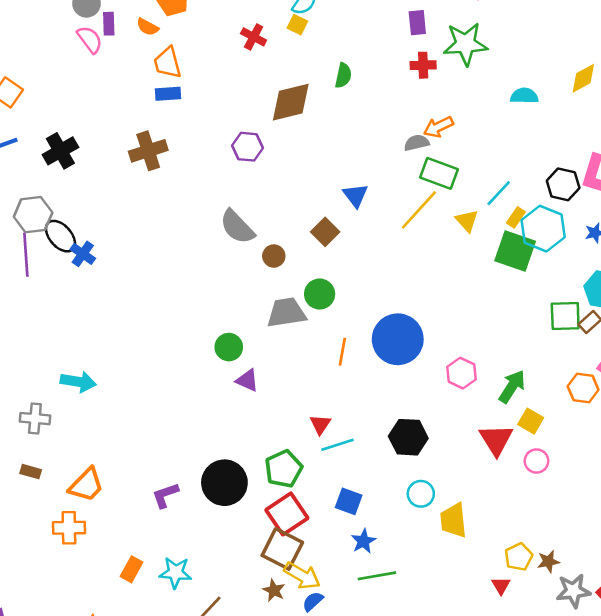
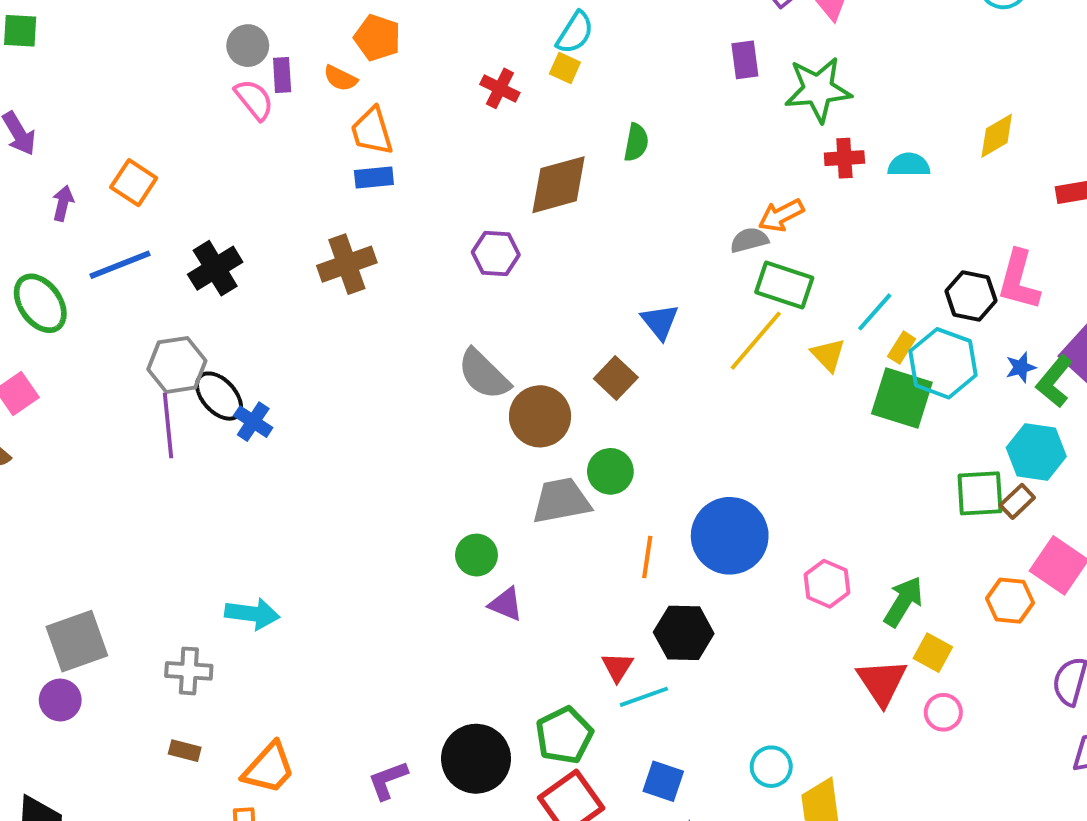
red cross: (423, 65) -> (844, 158), moved
brown circle: (274, 256) -> (540, 416), size x1.8
black hexagon: (408, 437) -> (684, 633), moved

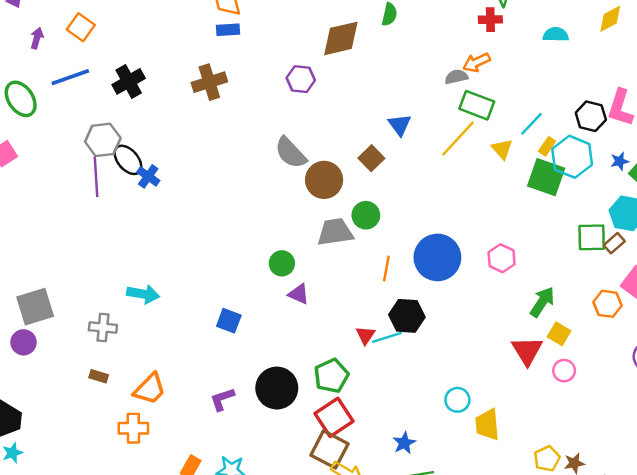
red cross: (844, 158) -> (490, 20), moved
pink hexagon: (827, 584) -> (502, 258), moved
cyan line: (644, 697) -> (387, 337), moved
blue square: (663, 781) -> (229, 321), moved

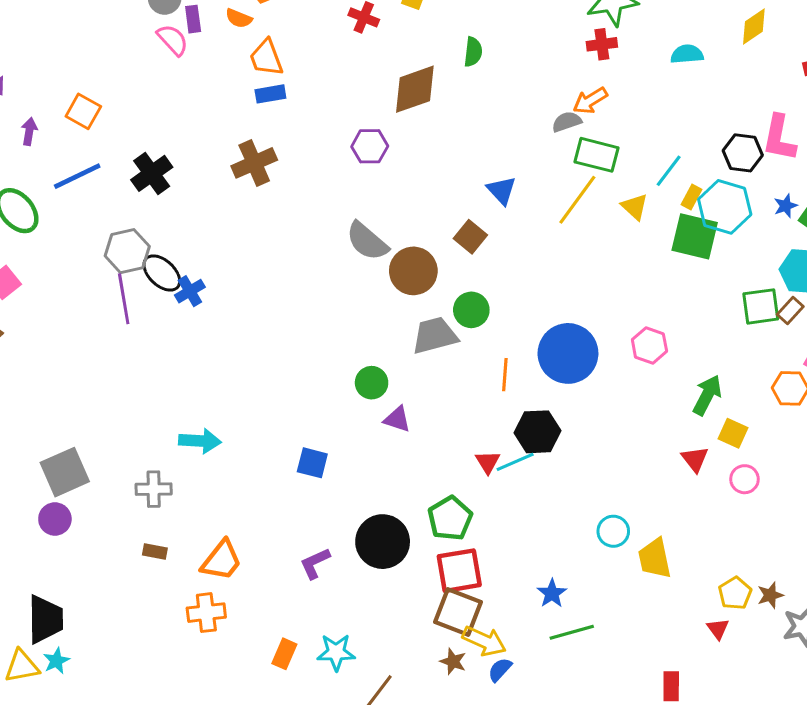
blue cross: (148, 176) -> (190, 291), turned 30
red triangle: (527, 351) -> (695, 459), size x0.7
red square: (334, 417) -> (459, 571), turned 30

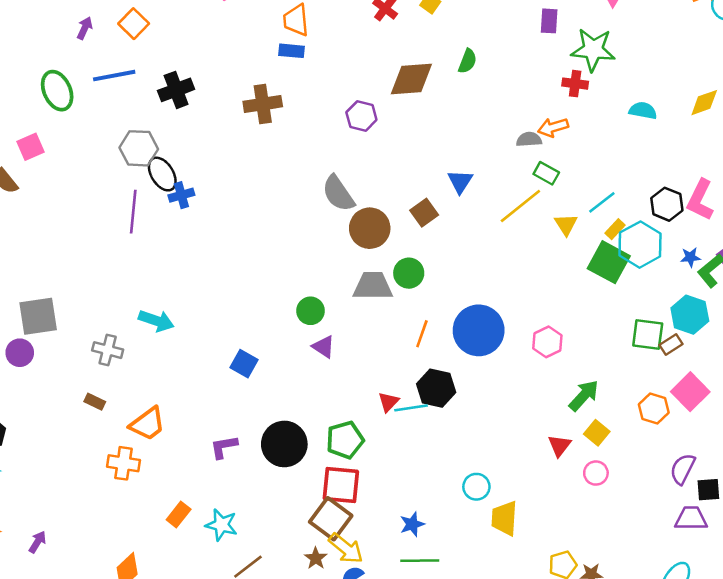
green rectangle: (597, 155) -> (546, 173), size x0.7
purple line: (124, 299) -> (133, 212), moved

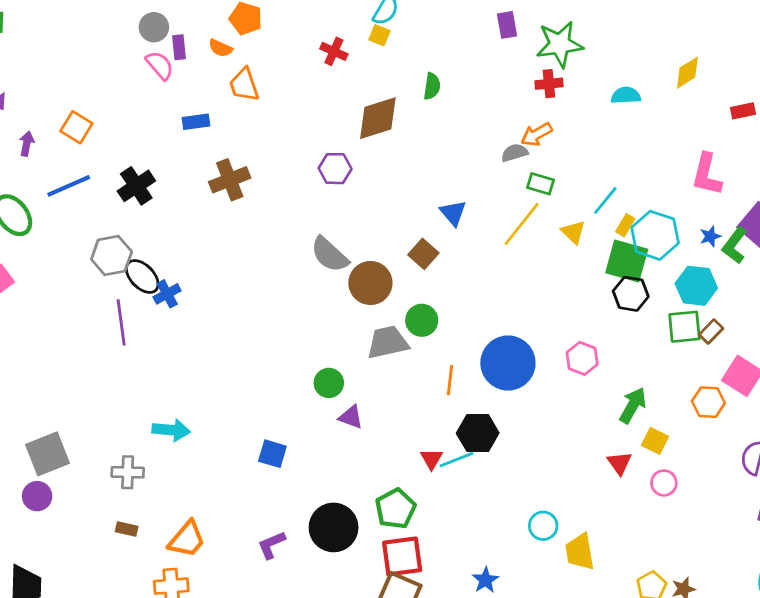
blue rectangle: (291, 51) -> (196, 122), moved
black hexagon: (667, 204) -> (631, 294), moved
cyan hexagon: (690, 315) -> (696, 286), moved

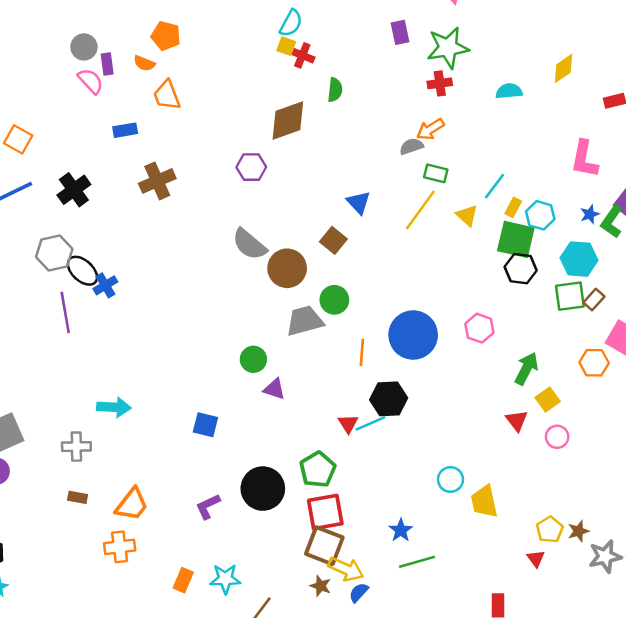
red cross: (334, 51) -> (302, 55), moved
cyan hexagon: (655, 235) -> (540, 215), size x0.7
yellow square: (655, 441) -> (548, 399), turned 30

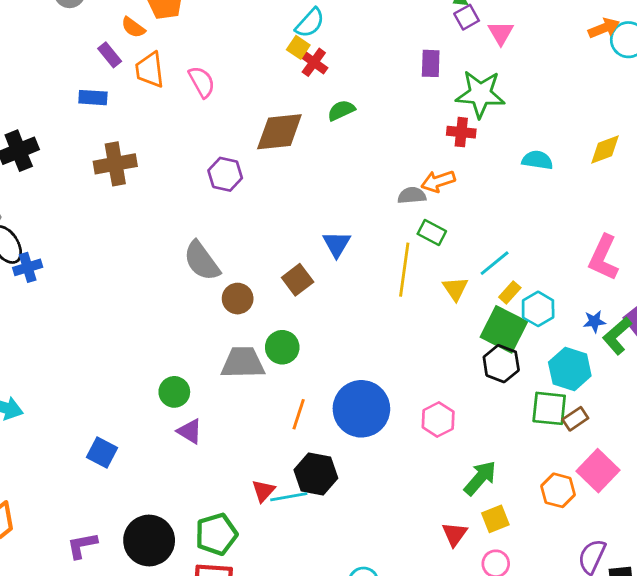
purple rectangle: (107, 64) -> (110, 55), moved, turned -45
pink semicircle: (91, 81) -> (202, 82), moved
green semicircle: (335, 90) -> (341, 110), turned -135
yellow line: (420, 210) -> (404, 270), turned -42
brown circle: (287, 268) -> (238, 299), size x0.7

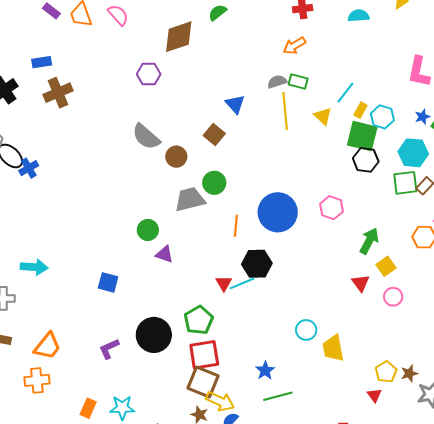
blue rectangle: (93, 98) -> (42, 62), moved
brown cross: (115, 164) -> (58, 93), moved
gray semicircle: (412, 195) -> (277, 82), moved

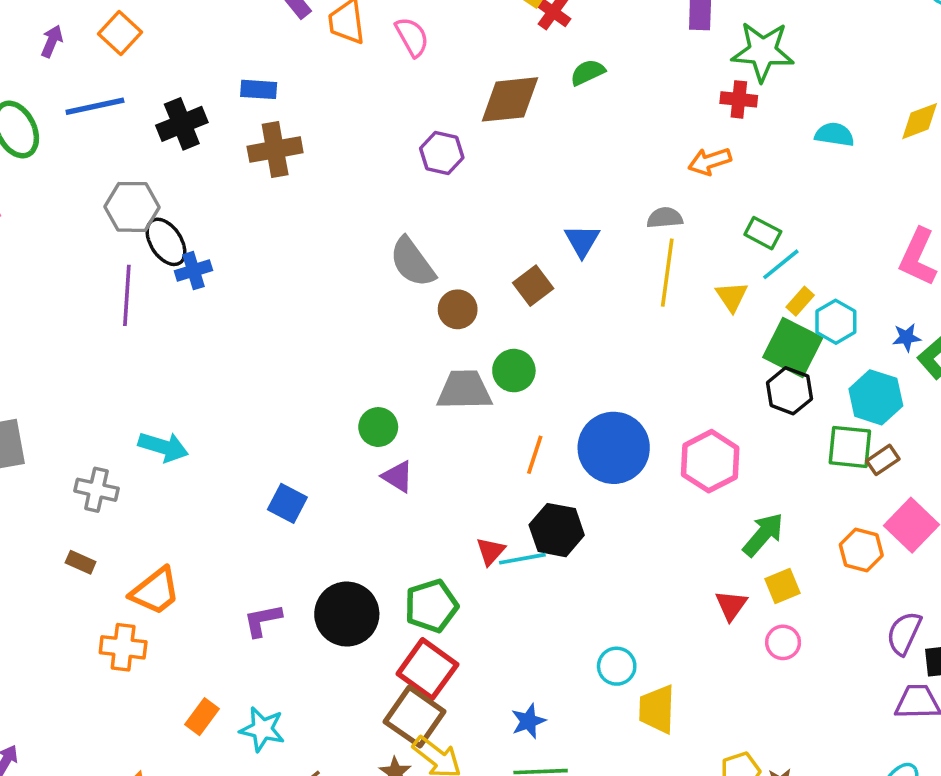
green rectangle: (298, 81) -> (763, 233), moved
pink hexagon: (332, 208) -> (710, 461), size x1.4
red square: (204, 355) -> (427, 669), turned 32

